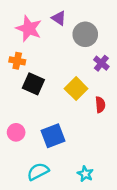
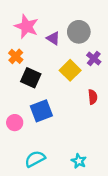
purple triangle: (59, 18) -> (53, 38), moved
orange cross: (17, 61) -> (16, 56), turned 32
yellow square: (76, 89) -> (70, 70), moved
blue square: (53, 136) -> (41, 111), moved

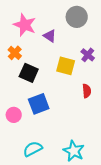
gray circle: (79, 32) -> (77, 17), moved
yellow square: (70, 70) -> (66, 66), turned -30
cyan star: (79, 161) -> (74, 151), size x1.5

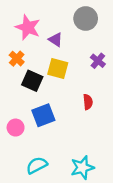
yellow square: (66, 66) -> (58, 69), moved
red semicircle: (87, 91) -> (88, 102), moved
cyan star: (74, 151) -> (82, 168), turned 30

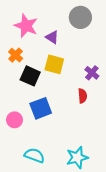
purple cross: (98, 61) -> (92, 73), moved
cyan semicircle: (37, 165) -> (34, 155), turned 48

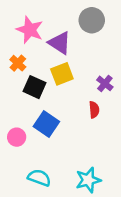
purple triangle: (52, 37) -> (60, 43), size x1.5
yellow square: (54, 64) -> (62, 74), turned -36
blue square: (41, 108) -> (46, 124), turned -35

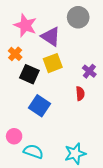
pink circle: (17, 137) -> (14, 136), moved

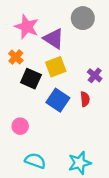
blue square: (40, 106) -> (58, 100), moved
pink circle: (14, 136) -> (20, 126), moved

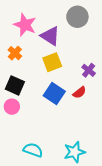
black square: (31, 79) -> (15, 85), moved
red semicircle: (85, 99) -> (79, 92), turned 56
pink circle: (20, 126) -> (12, 107), moved

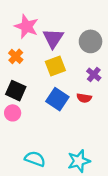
gray circle: (77, 17) -> (91, 41), moved
purple triangle: (50, 36) -> (53, 38), turned 30
red semicircle: (79, 92) -> (84, 98), turned 48

